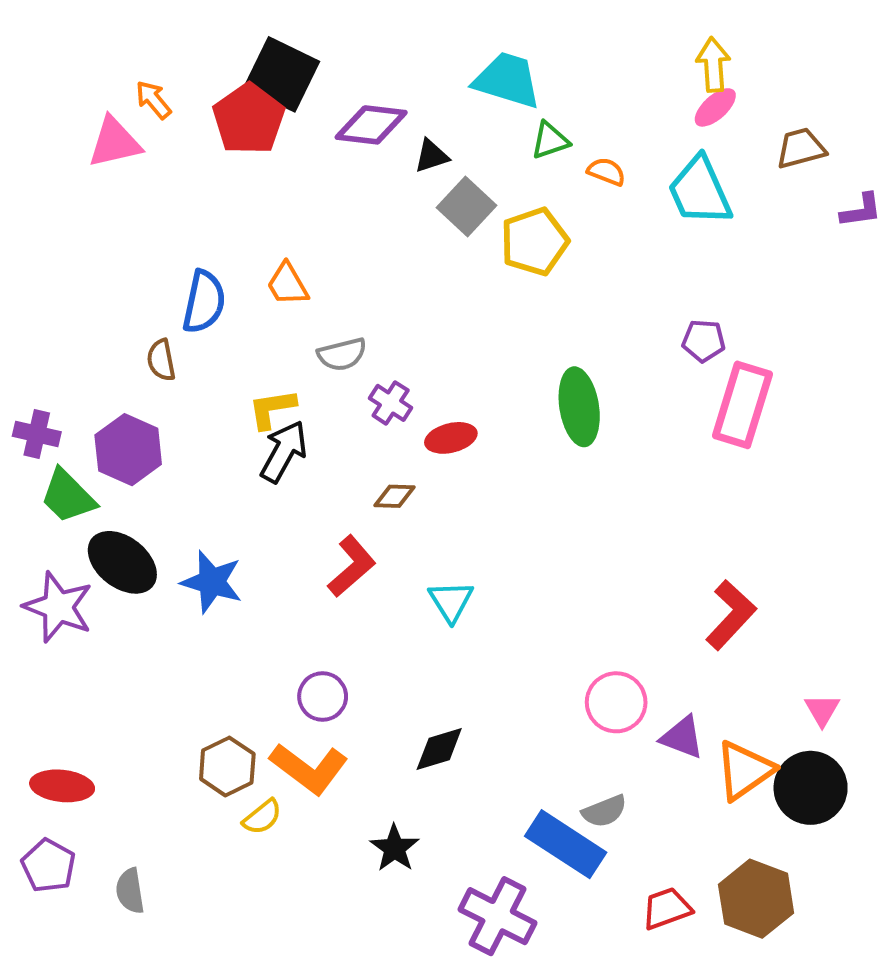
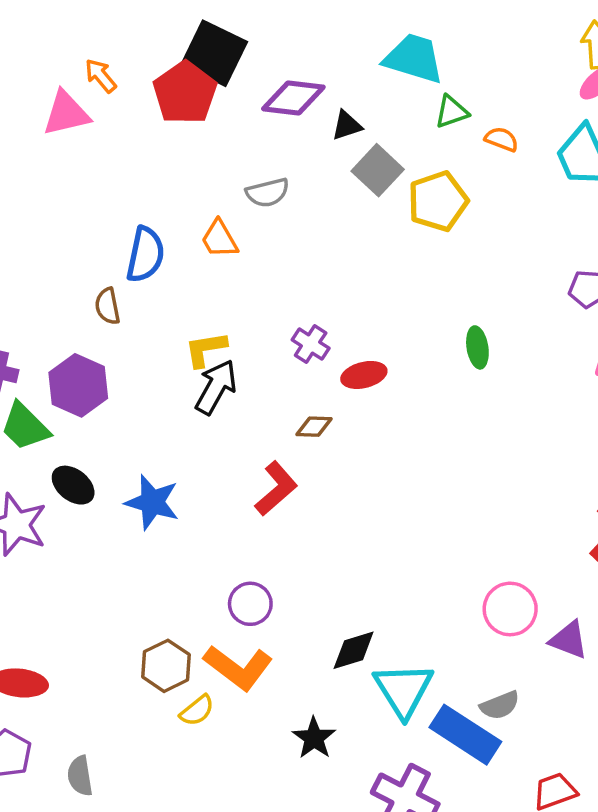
gray semicircle: (342, 354) -> (268, 193), moved
green ellipse: (579, 407) -> (477, 347), size x0.6
black ellipse: (122, 562) -> (73, 485), size x0.7
cyan triangle: (451, 601) -> (403, 690), moved, size x1.5

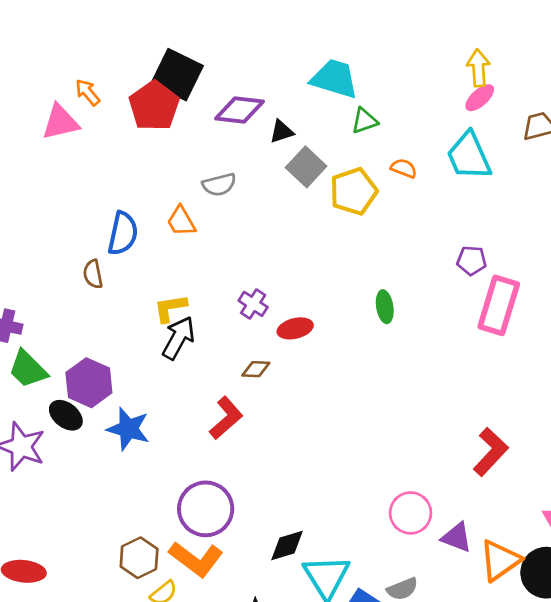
orange semicircle: (502, 139) -> (404, 168), moved
purple hexagon: (78, 385) -> (89, 383), moved
purple circle: (250, 604) -> (206, 509), size x1.6

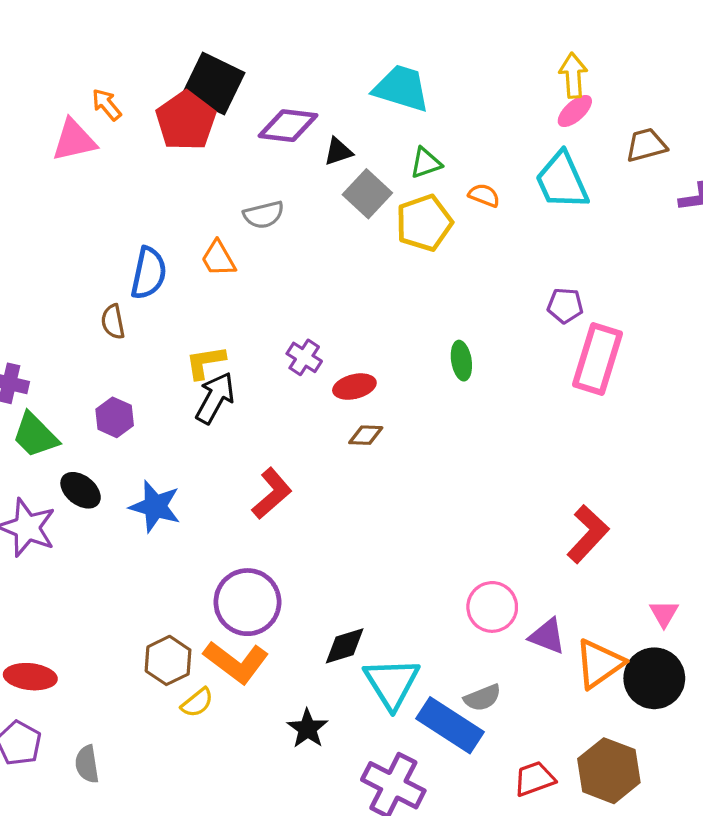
green triangle: (364, 121) -> (426, 163), moved
brown diamond: (256, 369) -> (366, 435), moved
purple hexagon: (89, 383) -> (115, 417), moved, size x0.7

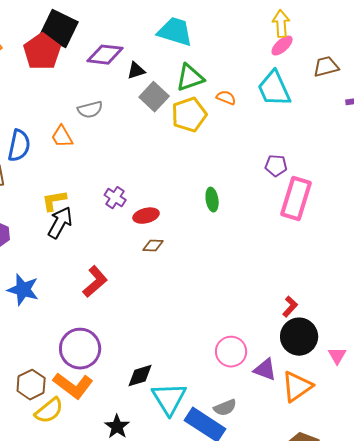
green triangle: (426, 163) -> (190, 78), size x1.4
red L-shape: (588, 534) -> (290, 307), size x0.6
black circle: (654, 678) -> (299, 337), moved
yellow semicircle: (197, 703) -> (49, 411), size x1.4

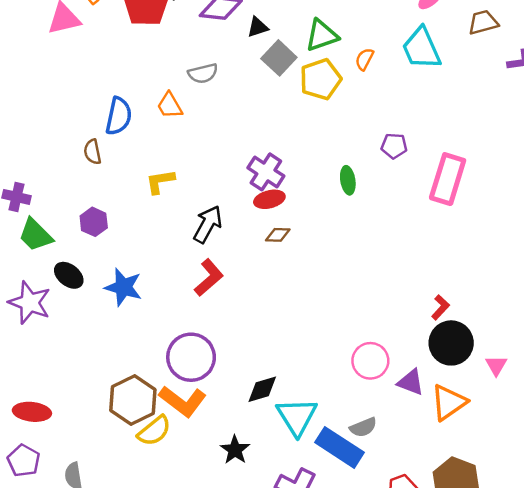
orange semicircle: (226, 98) -> (364, 59), turned -84
purple pentagon: (276, 166) -> (394, 146), moved
purple cross: (115, 198) -> (266, 172), moved, size x1.4
black arrow: (60, 223) -> (208, 224), moved
brown hexagon: (31, 385) -> (133, 400), size x1.4

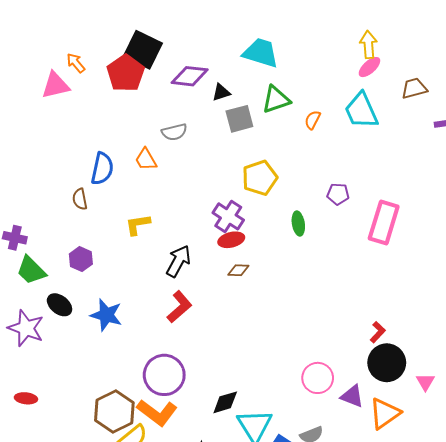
gray square: (279, 58) -> (239, 119), turned 32
yellow pentagon: (320, 79) -> (260, 178), moved
red ellipse: (32, 412) -> (26, 398), moved, size x0.7

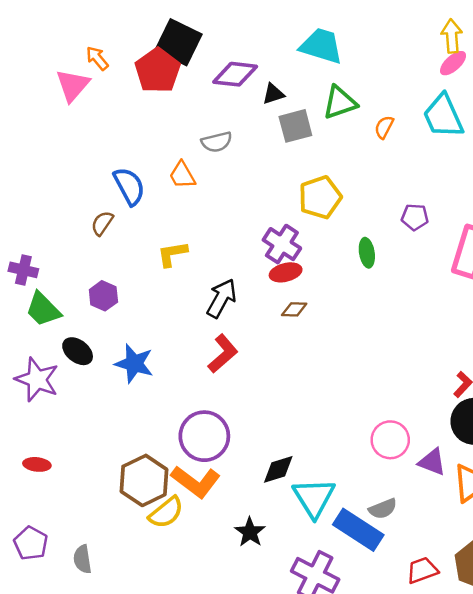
pink triangle: (55, 85) -> (73, 85), turned -36
blue semicircle: (102, 169) -> (129, 186), turned -40
brown semicircle: (80, 199) -> (102, 223), turned 45

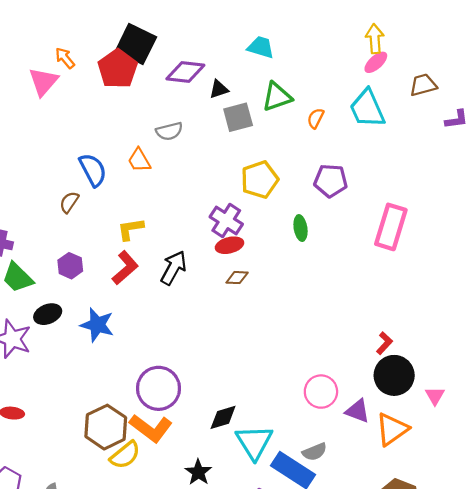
cyan trapezoid: (321, 46) -> (261, 47), size x0.7
purple pentagon: (415, 217) -> (331, 181), moved, size x1.4
black ellipse: (78, 351) -> (48, 314), turned -60
red L-shape: (223, 354) -> (125, 268), moved

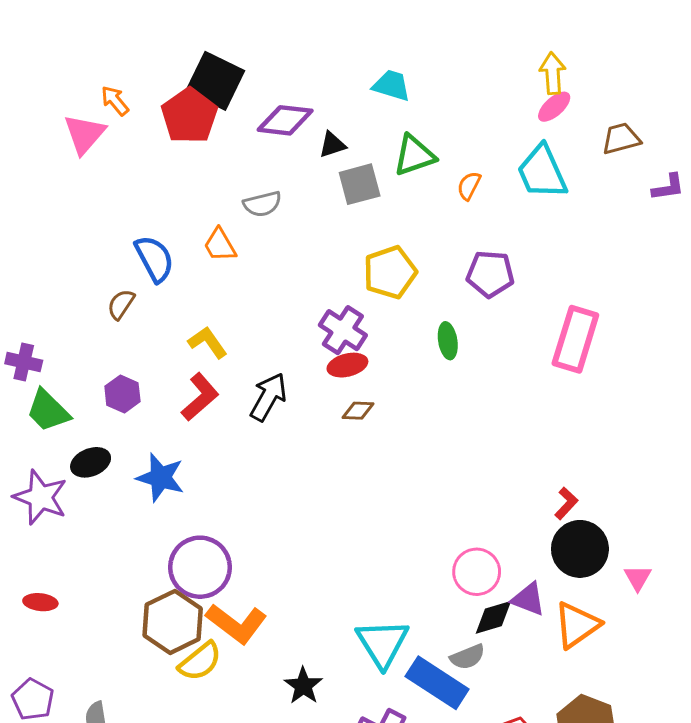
yellow L-shape: (131, 229) -> (208, 342), turned 64
purple circle: (158, 388) -> (200, 567), moved
black diamond: (223, 417) -> (493, 617), moved

